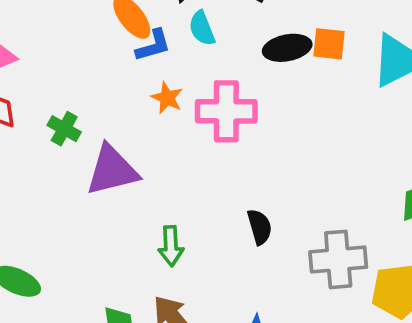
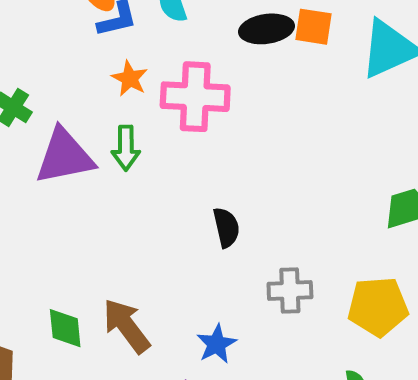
green arrow: (171, 246) -> (126, 148), moved
gray cross: (338, 259) -> (290, 291), moved, size x0.7

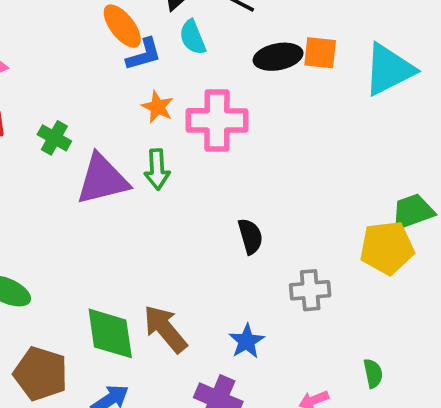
yellow pentagon: (378, 307) -> (387, 248), moved
green diamond: (65, 328) -> (110, 333), size x1.5

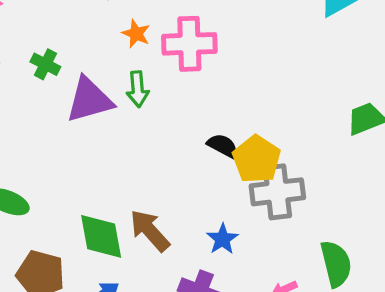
black semicircle: (250, 236) -> (223, 146), turned -44
yellow pentagon: (387, 248) -> (257, 159), moved, turned -30
gray cross: (310, 290) -> (277, 192), size x1.5
green semicircle: (373, 373) -> (336, 264), size x1.8

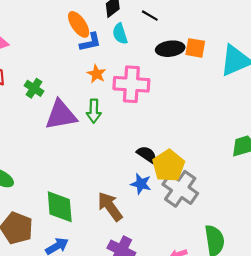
gray cross: (277, 192) -> (180, 189), turned 36
brown arrow: (150, 231) -> (110, 206), moved
blue star: (222, 239) -> (141, 184), moved, turned -30

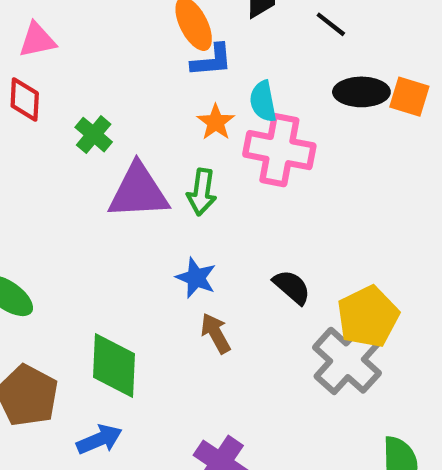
cyan semicircle: (120, 34) -> (263, 101), moved
yellow pentagon: (169, 166) -> (368, 317), moved
blue star: (141, 184) -> (196, 278), moved
brown arrow: (110, 206) -> (216, 333), moved, size x0.7

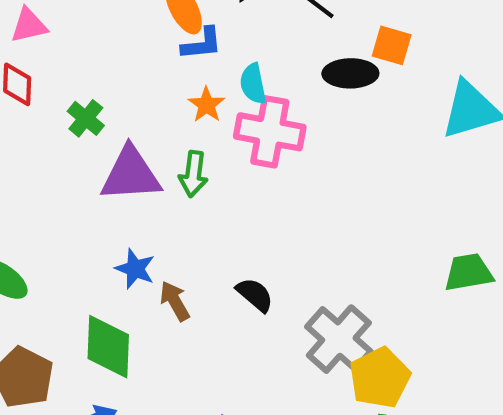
orange square: (409, 97) -> (392, 45), moved
blue star: (196, 278) -> (135, 269), moved
black semicircle: (292, 287) -> (255, 295), moved
yellow pentagon: (368, 317) -> (380, 378), moved
brown arrow: (216, 333) -> (175, 301), moved

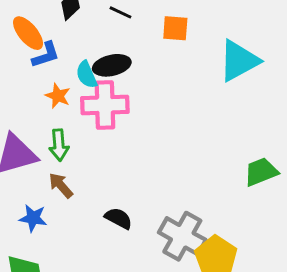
black ellipse: (350, 73) -> (112, 65), moved
brown arrow: (175, 301) -> (61, 185), moved

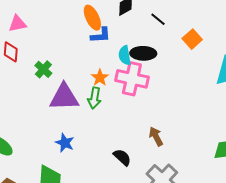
orange square: (175, 28) -> (192, 39), turned 30
orange star: (58, 96) -> (100, 78), moved
brown arrow: (61, 185) -> (156, 136), moved

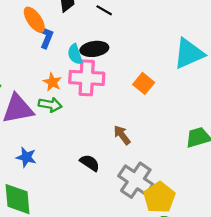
blue L-shape: (101, 35) -> (46, 37), turned -55
orange square: (192, 39) -> (144, 83), moved
green arrow: (94, 98) -> (50, 105), turned -80

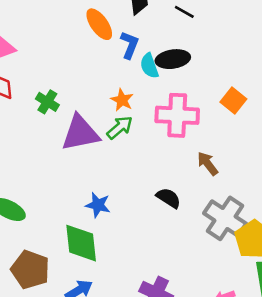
blue L-shape: (46, 37) -> (130, 45), moved
pink cross: (87, 78) -> (177, 115), moved
green arrow: (50, 105) -> (120, 128), turned -50
blue star: (26, 157) -> (98, 205), moved

